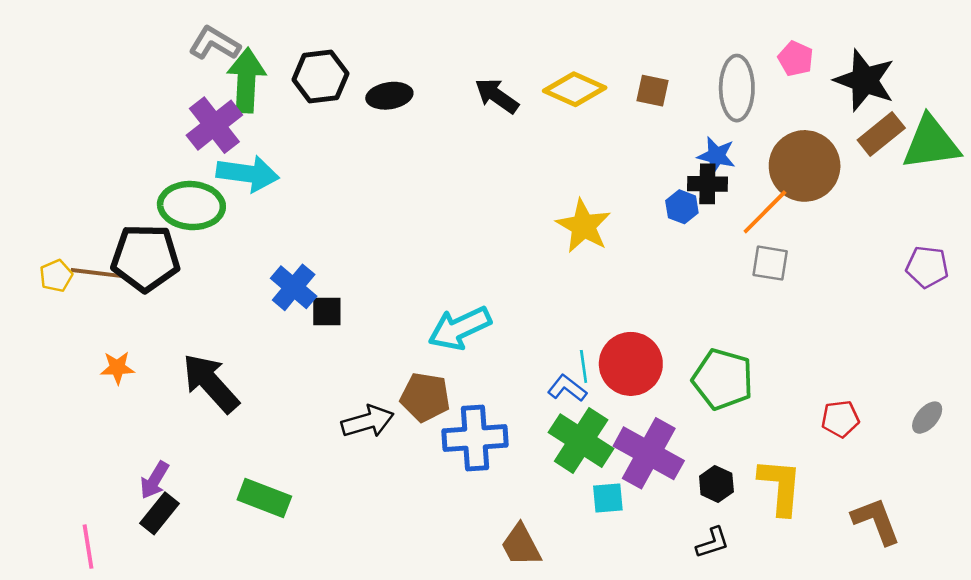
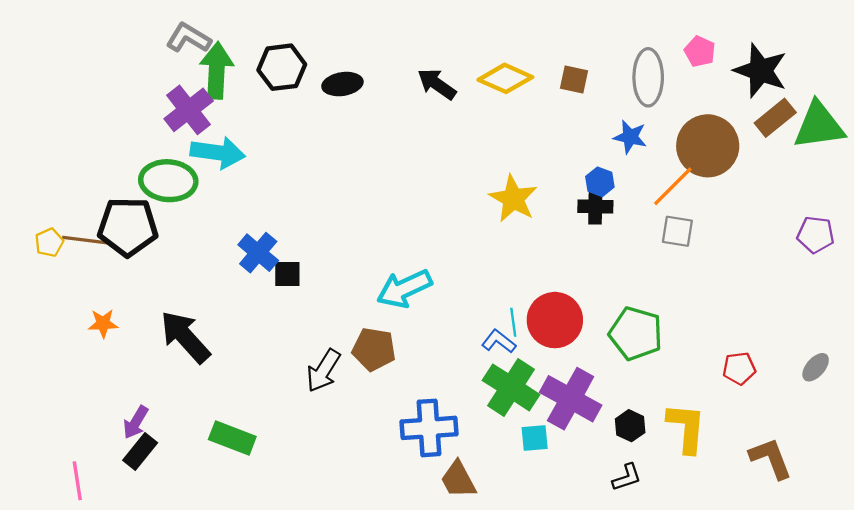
black cross: (707, 184) -> (595, 207), moved
black arrow: (368, 421) -> (323, 371), turned 138
blue cross: (475, 438) -> (429, 428), moved

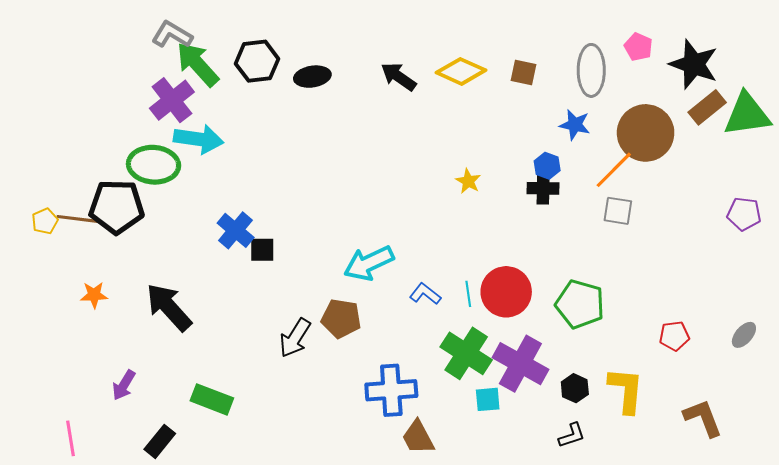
green arrow: (217, 71) -> (198, 64), turned -45
yellow star: (513, 199) -> (468, 181), size x0.6
blue L-shape: (499, 341) -> (425, 294), moved
black rectangle: (140, 452) -> (160, 441), moved

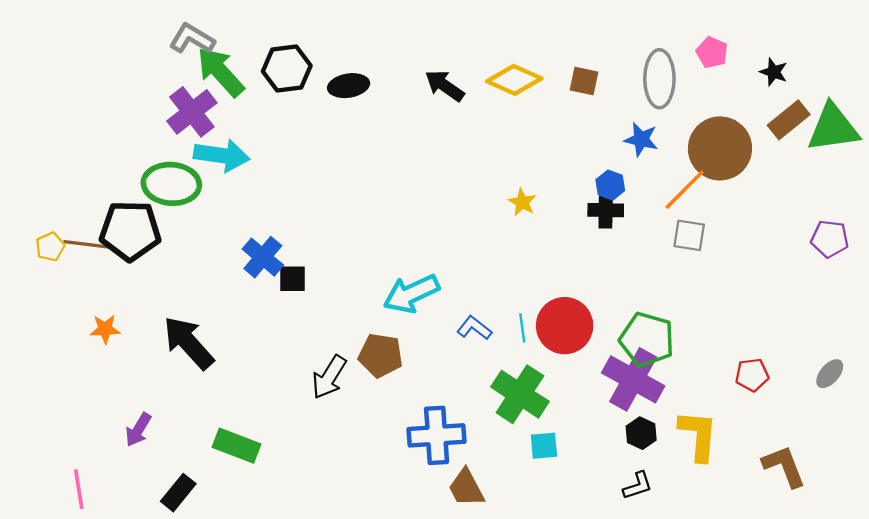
black star: (694, 64) -> (774, 72), size x0.5
purple cross: (520, 364) -> (633, 379), moved

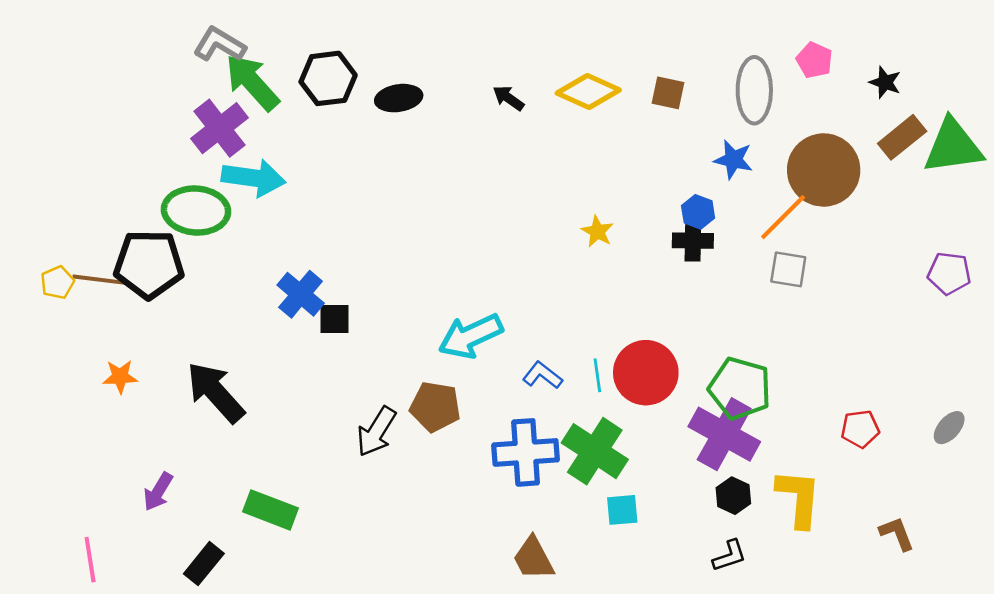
black arrow: (445, 86) -> (508, 98), size x0.7
blue cross: (437, 435) -> (525, 452), moved
brown L-shape: (784, 466) -> (897, 534), size x0.7

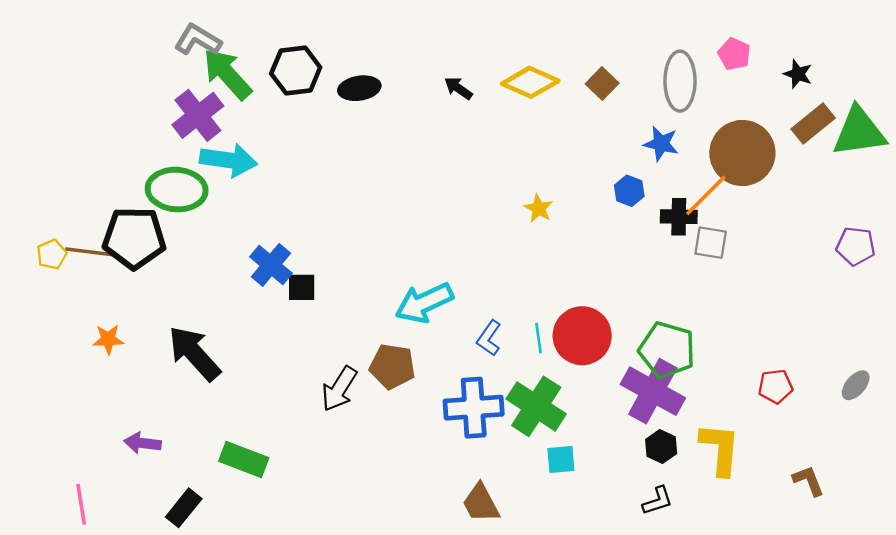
brown square: (668, 93) -> (602, 83), turned 32
black cross: (693, 241) -> (679, 217), moved
blue L-shape: (542, 375) -> (489, 338), turned -93
purple arrow: (158, 492) -> (142, 443), turned 66

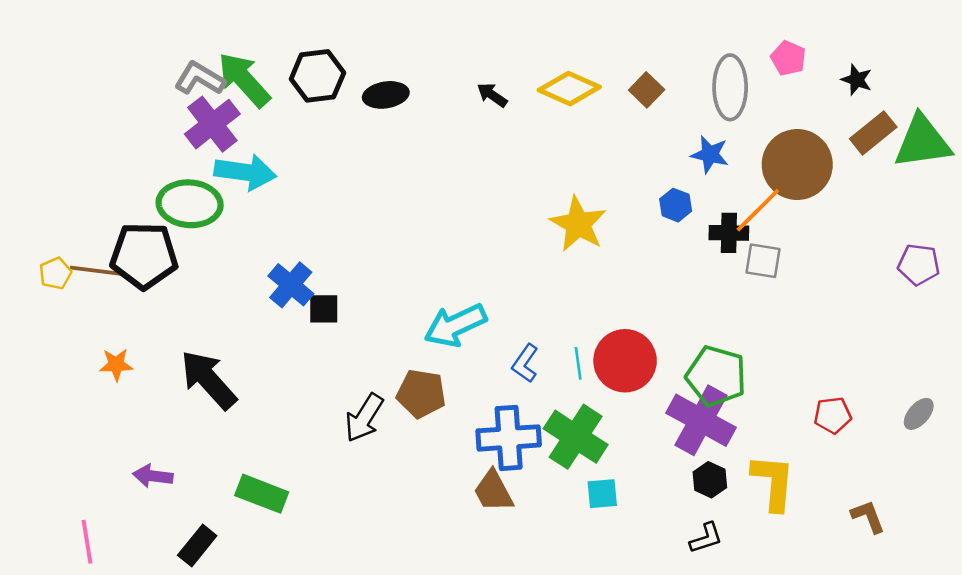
gray L-shape: (198, 40) -> (200, 78), moved
yellow star: (539, 208) -> (578, 224), size x1.8
brown trapezoid: (481, 503) -> (493, 491), moved

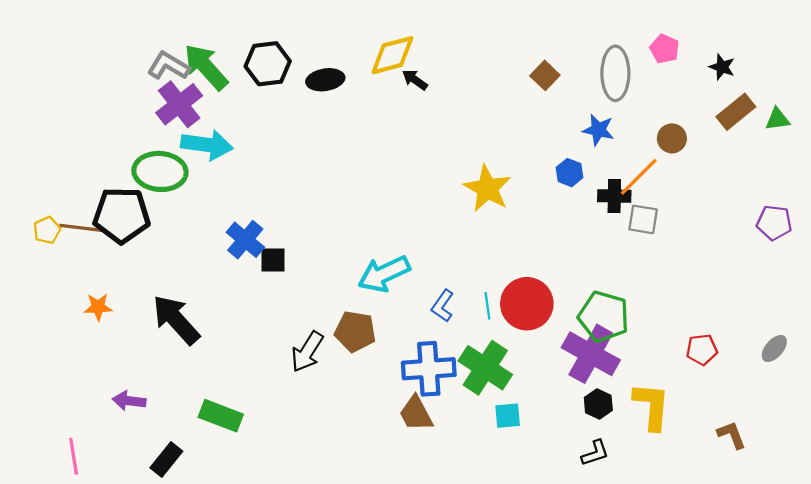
yellow diamond: (569, 89) -> (392, 55), moved, turned -39
green triangle: (923, 142) -> (777, 119), size x0.5
brown circle: (797, 165) -> (672, 138), size x0.5

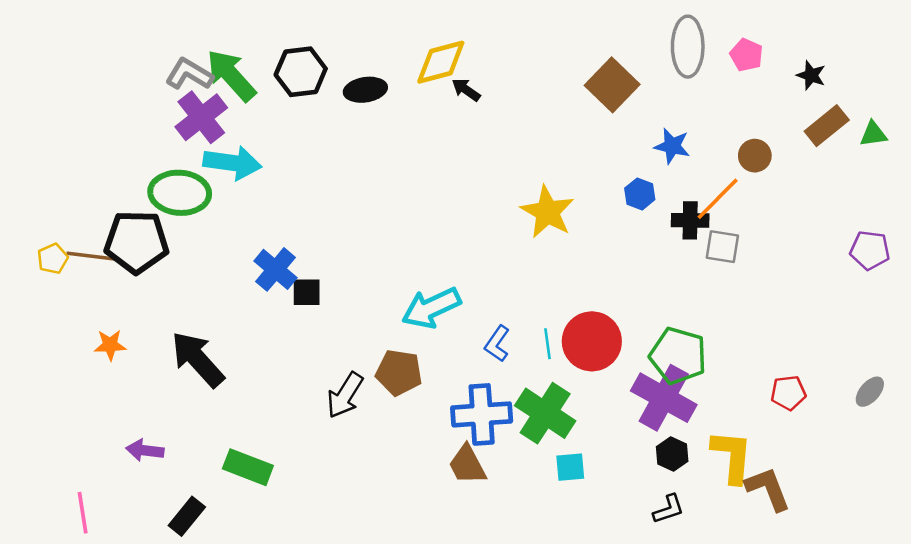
gray ellipse: (615, 73) -> (688, 47), moved
brown square: (545, 75) -> (612, 85), size x1.6
brown L-shape: (732, 435) -> (768, 489), moved, size x1.4

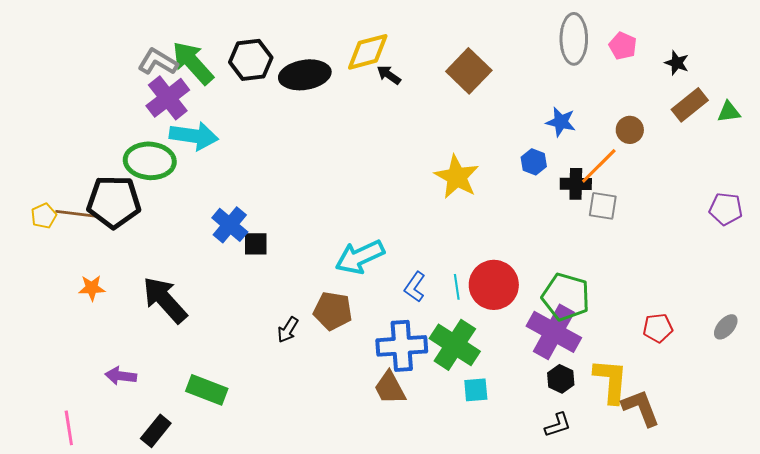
brown square: (612, 85) -> (469, 71), moved
black ellipse: (365, 90) -> (305, 75), size x1.4
black arrow: (345, 395) -> (288, 330), size x0.7

